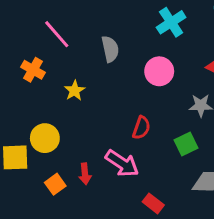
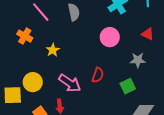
gray semicircle: (110, 49) -> (74, 12), moved
pink arrow: (122, 163) -> (70, 83), moved

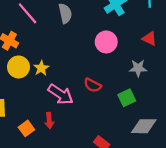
yellow star: (53, 50) -> (41, 68), moved
red semicircle: (98, 75) -> (93, 85), turned 98
yellow circle: (33, 82) -> (18, 67), moved

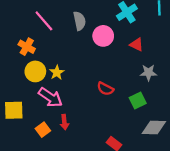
red triangle: (149, 39) -> (137, 45), moved
pink circle: (106, 42) -> (103, 36), moved
pink arrow: (61, 94) -> (50, 97), moved

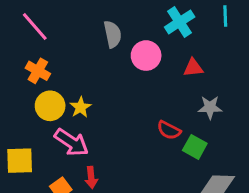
pink line: (44, 21) -> (35, 27), moved
red triangle: (137, 45) -> (193, 68), turned -32
red semicircle: (105, 89) -> (169, 130), moved
green square: (138, 101) -> (195, 147), turned -35

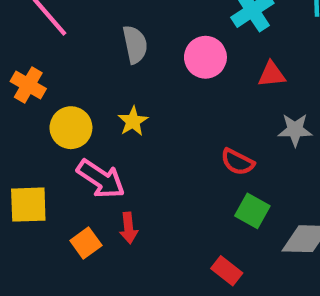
gray semicircle: (113, 34) -> (135, 44), moved
orange cross: (38, 71) -> (28, 85), moved
yellow star: (81, 107) -> (133, 121), moved
green square: (195, 147) -> (252, 211), moved

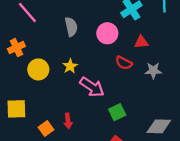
orange cross: (28, 85) -> (16, 48), turned 35
red semicircle: (237, 162) -> (124, 63), moved
pink arrow: (101, 179) -> (92, 87), moved
green square: (252, 211) -> (117, 112), moved, turned 35

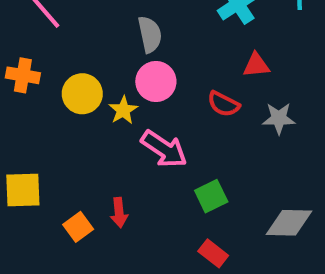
gray semicircle: (71, 27) -> (150, 34), moved
pink circle: (107, 33) -> (156, 81), moved
orange cross: (16, 48) -> (23, 75), turned 35
yellow circle: (38, 69) -> (82, 94), moved

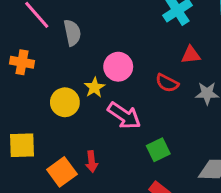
gray semicircle: (150, 34) -> (72, 33), moved
yellow circle: (82, 94) -> (65, 102), moved
orange square: (78, 227) -> (62, 172), size x1.4

